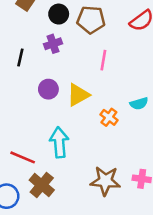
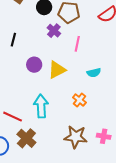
purple cross: (53, 44) -> (54, 31), moved, turned -32
cyan semicircle: (139, 104) -> (94, 73), moved
orange cross: (109, 117) -> (79, 100), moved

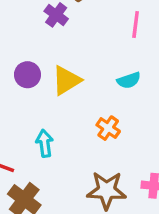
pink line: (77, 44) -> (136, 25), moved
cyan arrow: (41, 106) -> (45, 143), size x0.7

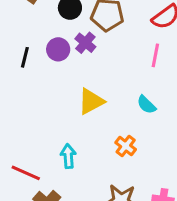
purple circle: (27, 75) -> (58, 49), moved
cyan semicircle: (129, 80) -> (146, 105), turned 60

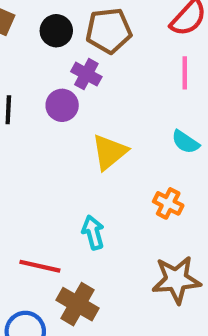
purple circle: (58, 49) -> (62, 105), moved

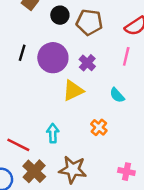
purple cross: (86, 74) -> (87, 63), moved
purple circle: (62, 105) -> (53, 58), size x1.6
brown star: (176, 280) -> (73, 170), moved

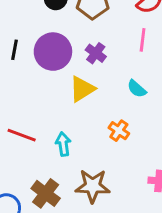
red line: (18, 145) -> (22, 135), moved

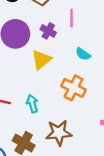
pink line: (143, 40) -> (71, 18), moved
orange cross: (119, 131) -> (73, 88), size x1.5

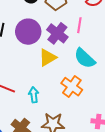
purple cross: (48, 31) -> (57, 33), size x1.5
cyan semicircle: (83, 54) -> (85, 58), size x1.6

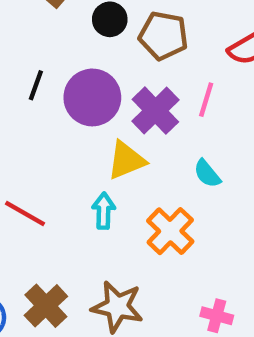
cyan semicircle: (85, 58) -> (207, 174), size x0.6
cyan arrow: (34, 95) -> (104, 211), moved

